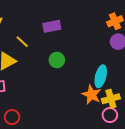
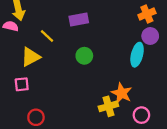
cyan ellipse: (101, 76) -> (137, 55), moved
yellow cross: (111, 99) -> (108, 106), moved

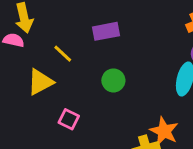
pink square: (22, 84) -> (69, 119), moved, turned 32

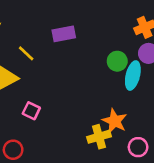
green circle: (113, 80) -> (117, 61), moved

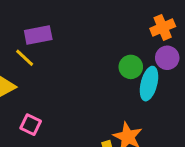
purple rectangle: (64, 34) -> (38, 35), moved

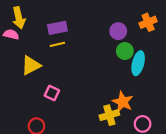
yellow line: (25, 58) -> (57, 44), moved, turned -56
purple circle: (167, 58) -> (118, 31), moved

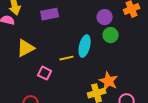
yellow line: (57, 44) -> (67, 58), moved
cyan ellipse: (138, 63) -> (85, 46), moved

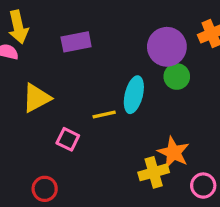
purple circle: (105, 17) -> (167, 47), size x1.5

